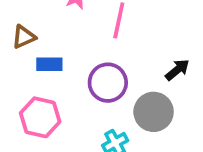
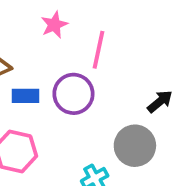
purple circle: (108, 83) -> (73, 94), moved

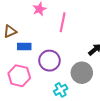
purple circle: (73, 94) -> (49, 61), moved

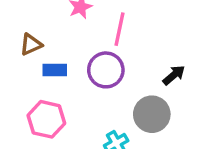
purple circle: (49, 61) -> (106, 70), moved

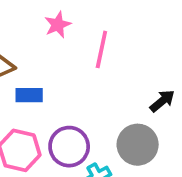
purple circle: (106, 70) -> (69, 147), moved

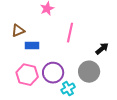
pink line: (101, 49) -> (70, 33), moved

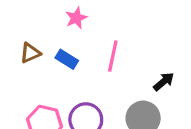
blue rectangle: (32, 46) -> (67, 59), moved, turned 32

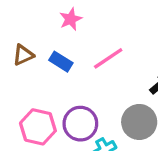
pink line: (113, 56) -> (108, 58), turned 44

